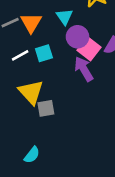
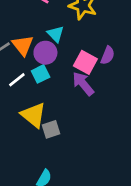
purple circle: (78, 37) -> (45, 53), moved

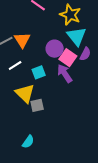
cyan triangle: (56, 34) -> (77, 36), moved, size x1.5
purple circle: (45, 53) -> (55, 49), moved
cyan square: (41, 74) -> (39, 72), moved

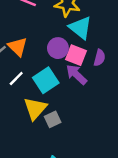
purple semicircle: (85, 54) -> (99, 58), moved
cyan square: (39, 72) -> (46, 80), size x1.5
yellow triangle: (25, 93) -> (35, 109), turned 40

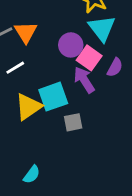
cyan square: (46, 80) -> (53, 97), moved
gray square: (53, 119) -> (73, 122), moved

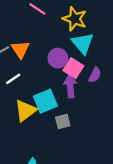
purple arrow: (84, 80) -> (70, 86), turned 30

